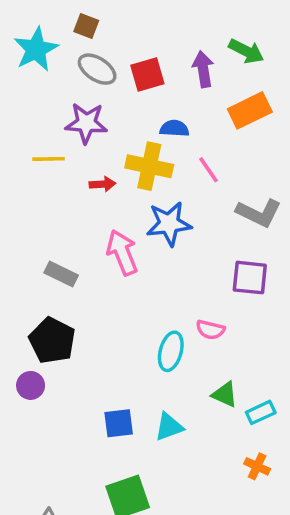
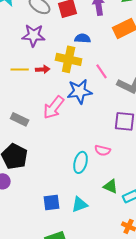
yellow line: (49, 159) -> (20, 69), moved
pink line: (209, 170) -> (102, 71), moved
pink arrow: (122, 252) -> (54, 107), turned -120

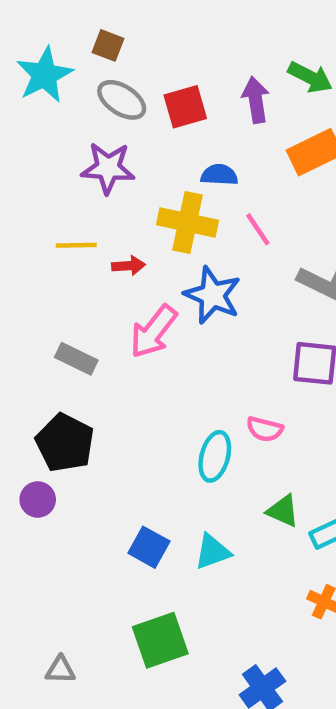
red arrow: (43, 69) -> (128, 266), moved
pink line: (102, 71) -> (258, 229), moved
blue star: (80, 91) -> (213, 295), turned 30
blue square: (52, 202) -> (149, 547), turned 36

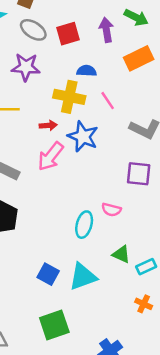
red arrow: (128, 266) -> (48, 125), moved
cyan triangle: (213, 552) -> (83, 277), size x1.4

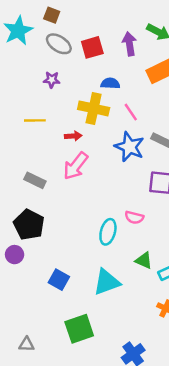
purple star: (26, 67) -> (52, 80), size x0.6
blue star: (83, 137) -> (129, 147), moved
blue square: (48, 274) -> (59, 280), moved

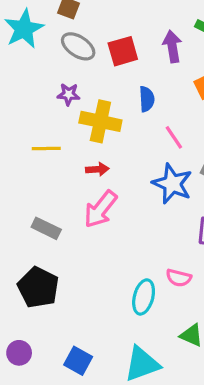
blue semicircle: (110, 83) -> (147, 99), turned 84
yellow cross: (94, 108) -> (100, 121), moved
purple circle: (15, 255) -> (19, 353), moved

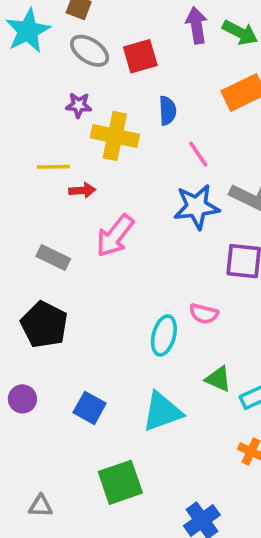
purple arrow: (172, 46) -> (197, 25), moved
red arrow: (97, 169) -> (82, 190), moved
blue star: (172, 184) -> (197, 207), turned -30

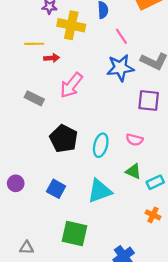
pink semicircle: (204, 314) -> (134, 140), moved
black pentagon: (44, 325) -> (64, 139), moved
green square: (120, 482) -> (75, 233), turned 32

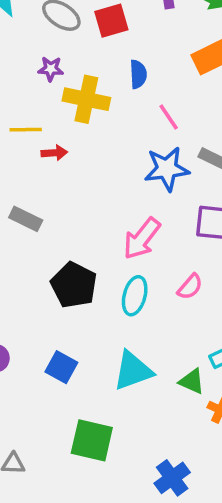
pink arrow: (71, 85) -> (142, 239), moved
pink semicircle: (134, 140) -> (190, 287), turned -63
green triangle: (133, 171) -> (192, 381), moved

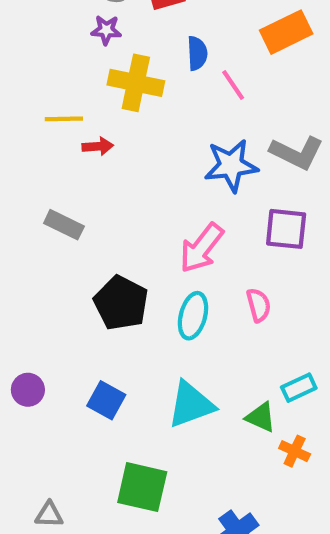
purple star: (51, 69) -> (106, 30), moved
pink line: (169, 117) -> (233, 85), moved
pink semicircle: (190, 287) -> (259, 305), turned -56

